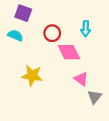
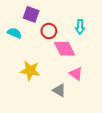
purple square: (23, 13) -> (31, 14), moved
gray triangle: (95, 97) -> (59, 90), moved, turned -40

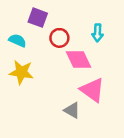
yellow star: (30, 71) -> (21, 72), moved
pink triangle: (76, 74) -> (92, 90), size x1.5

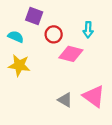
pink diamond: (78, 59) -> (71, 54), turned -50
pink triangle: (92, 90) -> (94, 96), moved

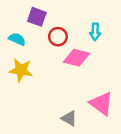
gray triangle: (65, 100) -> (69, 118), moved

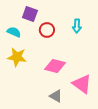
pink diamond: (77, 58) -> (55, 66), moved

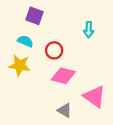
red circle: (47, 30) -> (54, 50), moved
cyan semicircle: (14, 32) -> (25, 41), moved

